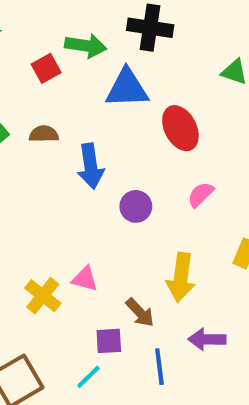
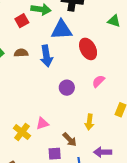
blue arrow: (91, 166) -> (46, 56), moved
yellow arrow: (181, 277) -> (89, 122), size x0.7
pink triangle: (85, 279) -> (42, 123), turned -32

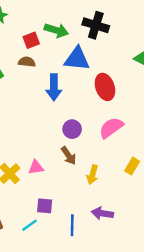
brown semicircle: (21, 53) -> (27, 62), moved
pink semicircle: (98, 81) -> (111, 128), size x1.5
brown arrow: (70, 140) -> (69, 156), moved

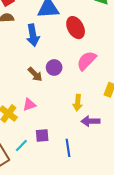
brown arrow: (69, 156) -> (35, 74), moved
purple arrow: (102, 213) -> (90, 121), moved
cyan line: (30, 225) -> (21, 145), moved

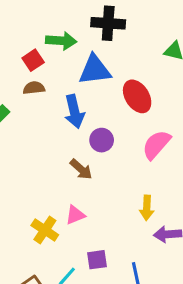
purple circle: (54, 67) -> (102, 140), moved

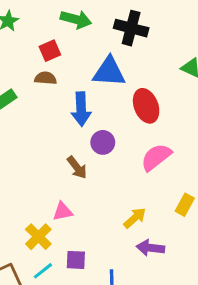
green arrow: (61, 41) -> (76, 19), moved
yellow arrow: (147, 208) -> (135, 218), turned -145
yellow cross: (45, 230) -> (38, 237), moved

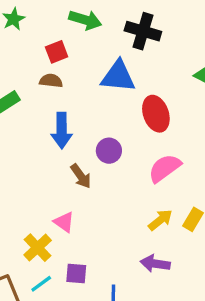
blue arrow: (81, 109) -> (62, 131), moved
pink triangle: (63, 212) -> (64, 222), turned 45
yellow arrow: (135, 218) -> (160, 220), moved

